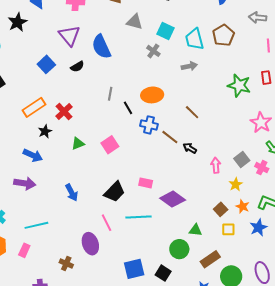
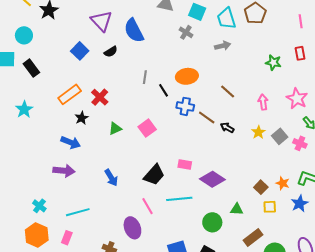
green star: (239, 85) -> (273, 63), size x0.7
pink arrow: (216, 165) -> (263, 102), moved
yellow star: (236, 184) -> (258, 132), moved
green circle: (179, 249) -> (212, 222), moved

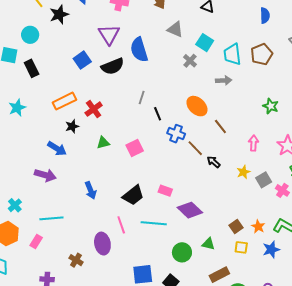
black semicircle: (111, 52) -> (113, 66), size x1.6
orange ellipse: (187, 76) -> (197, 106), moved, turned 40

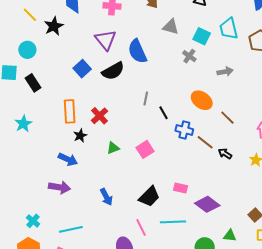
cyan trapezoid: (232, 54) -> (229, 29), moved
orange rectangle: (64, 101) -> (70, 111), turned -60

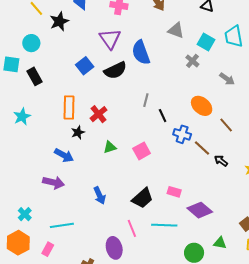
gray arrow: (225, 72) -> (227, 79), turned 42

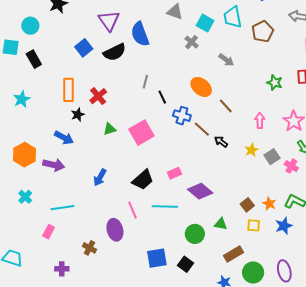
pink square: (142, 151) -> (141, 133), size x1.4
pink rectangle: (174, 192) -> (174, 173), turned -40
blue arrow: (100, 195) -> (100, 177), turned 54
orange hexagon: (18, 243) -> (24, 155), moved

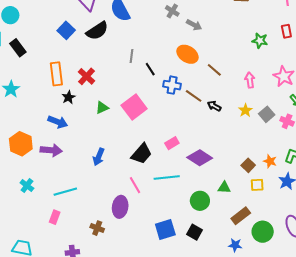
gray arrow: (226, 60) -> (194, 25), moved
purple ellipse: (115, 230) -> (120, 207), turned 30

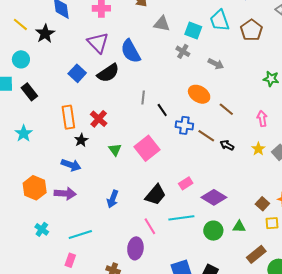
gray arrow: (194, 25) -> (216, 64), moved
green triangle: (102, 108) -> (115, 150), turned -40
green circle: (200, 201) -> (213, 231), moved

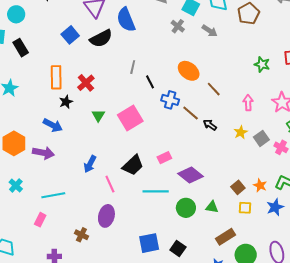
gray arrow: (216, 64) -> (210, 31), moved
pink line: (150, 226) -> (110, 184), moved

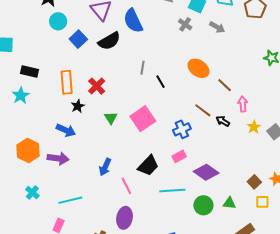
cyan circle: (16, 14) -> (58, 21), moved
black rectangle: (21, 48) -> (29, 72), moved, turned -42
blue cross: (170, 100) -> (182, 129), moved, turned -36
pink arrow: (248, 103) -> (243, 104), moved

